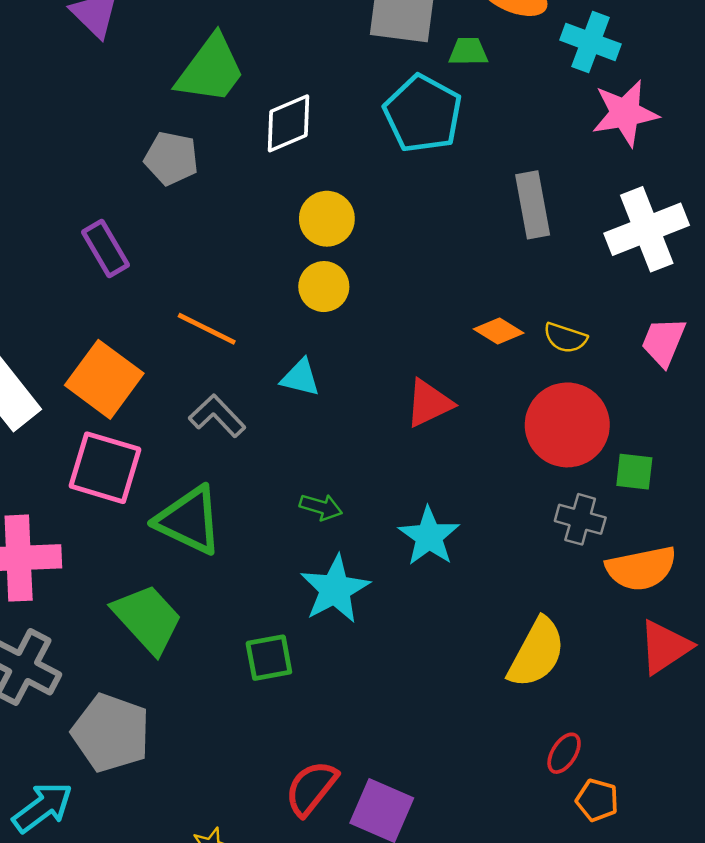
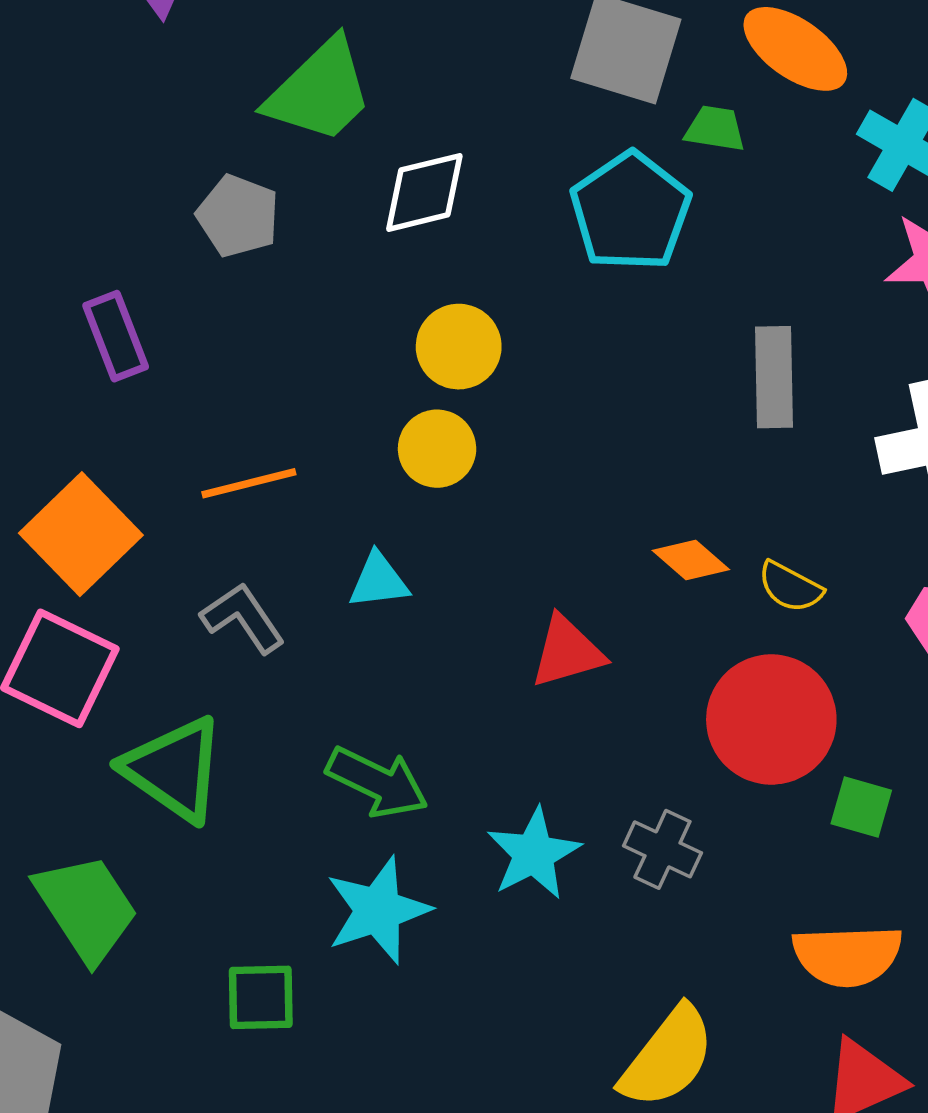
orange line: (207, 329) -> (249, 483), turned -50
cyan triangle: (300, 378) -> (379, 581), turned -30
green arrow: (321, 507) -> (377, 782), size x1.6
gray cross: (580, 519) -> (662, 849), moved

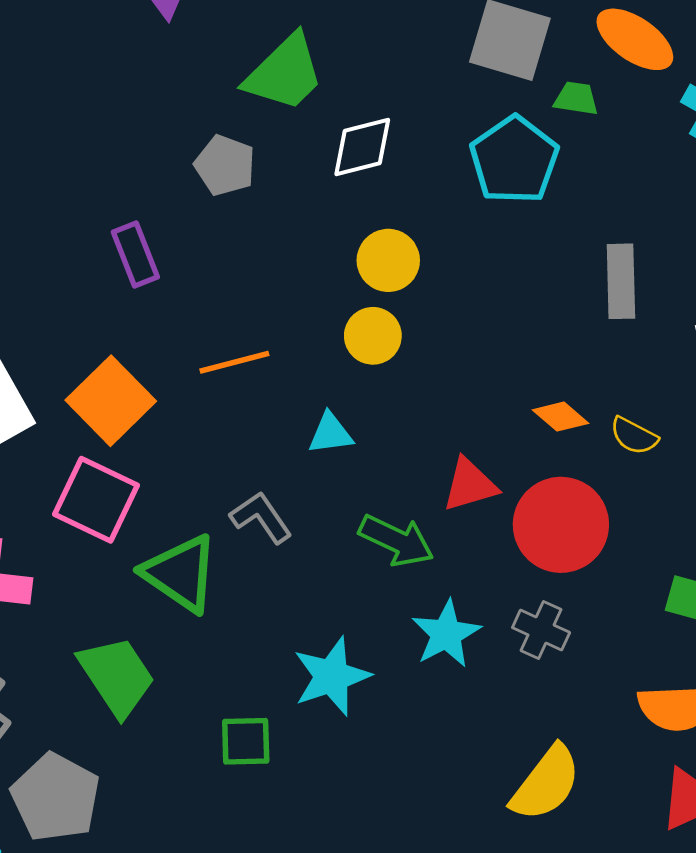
gray L-shape: (243, 618) -> (261, 517), moved
red circle: (771, 719) -> (561, 525), moved
green arrow: (377, 782) -> (396, 540), moved

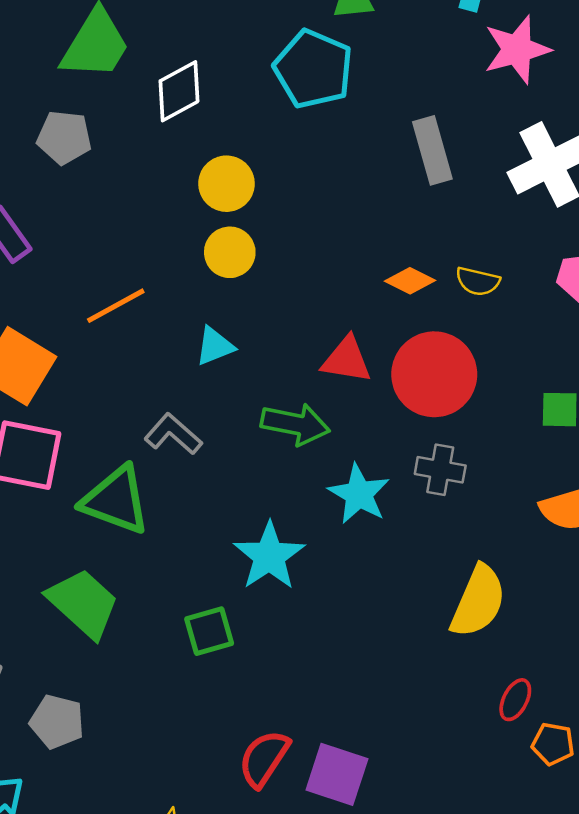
red triangle: (470, 485) -> (347, 360), turned 40
gray pentagon: (56, 797) -> (57, 722), size x0.7

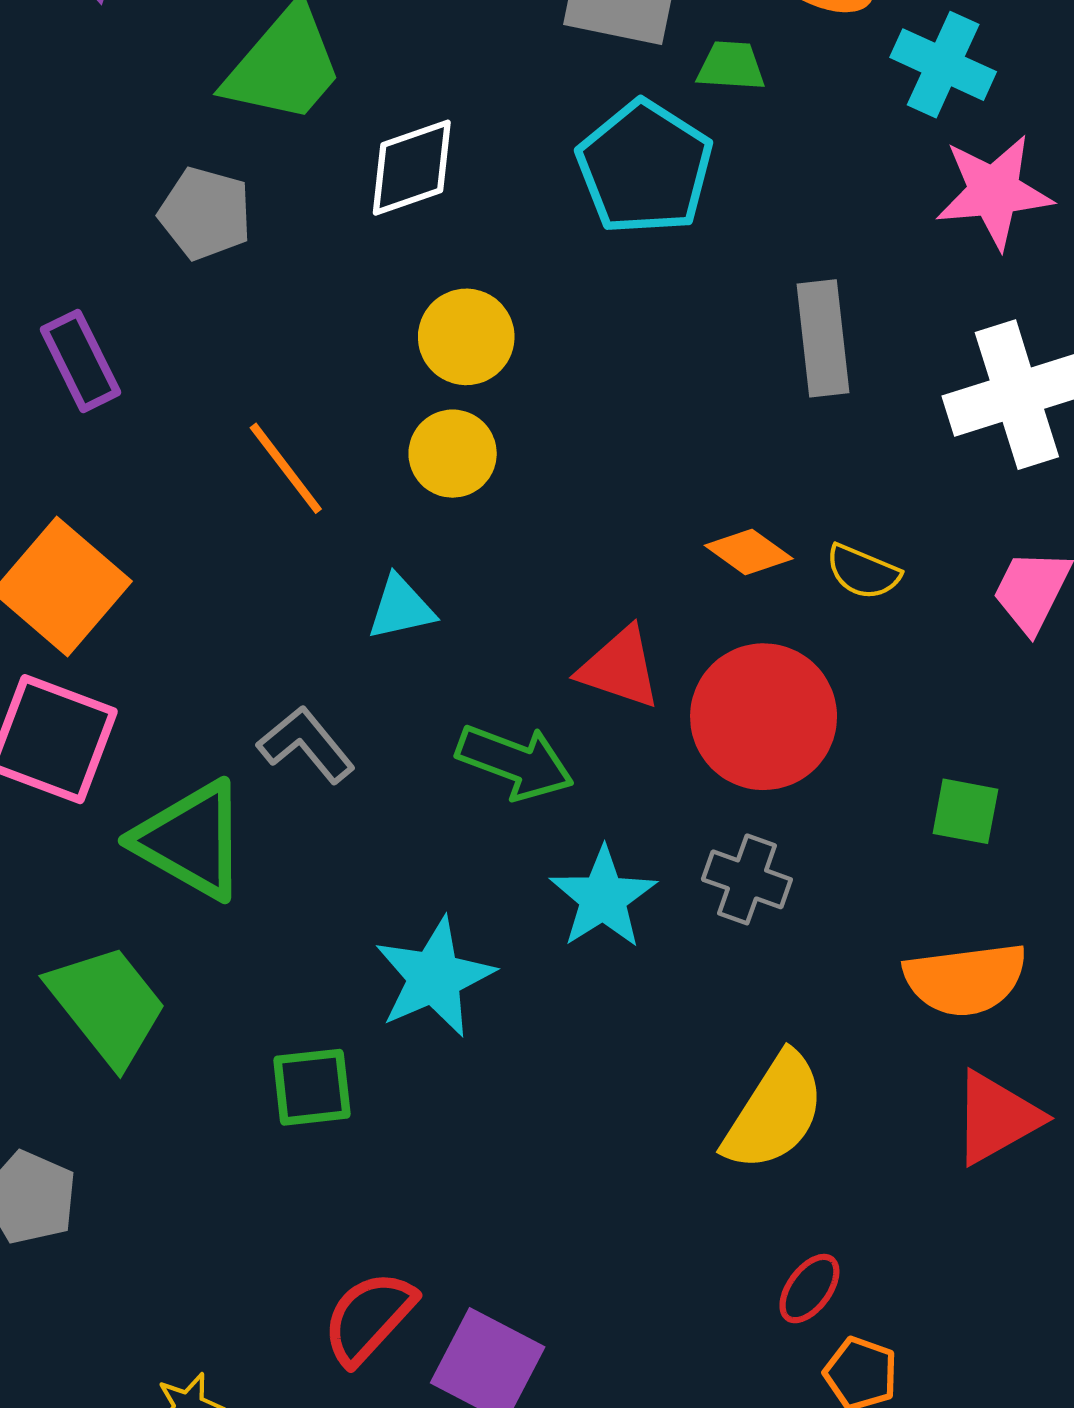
orange line: (116, 306) -> (286, 468), moved, turned 72

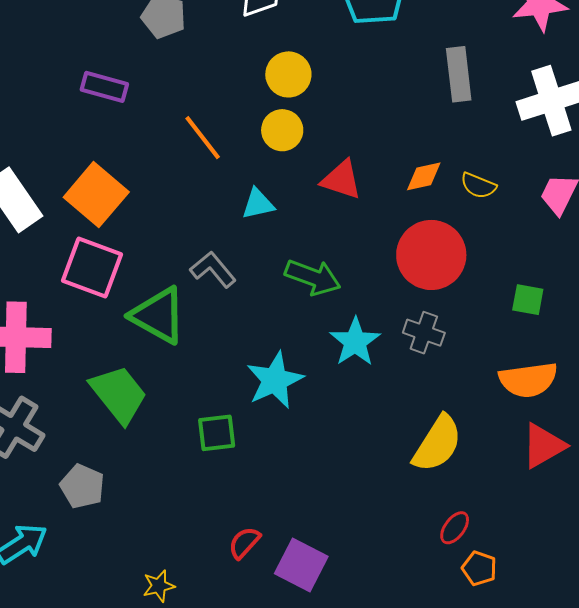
purple rectangle: (81, 361) -> (104, 87), turned -48
orange diamond: (749, 552) -> (424, 176), turned -48
red triangle: (620, 668) -> (341, 180), moved
red semicircle: (369, 1317) -> (244, 543), size x0.7

